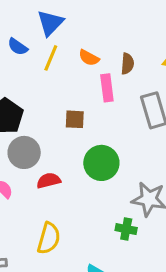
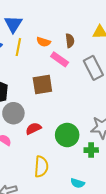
pink rectangle: (107, 88) -> (60, 59), turned -36
brown square: (75, 119) -> (42, 84), size x1.5
green circle: (101, 163) -> (67, 135), moved

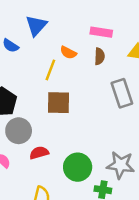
yellow line: (18, 47) -> (50, 70), moved
pink rectangle: (60, 59) -> (101, 32), moved, turned -36

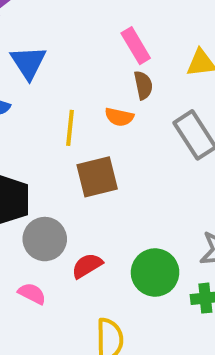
pink rectangle: (101, 32) -> (136, 46), turned 65
orange semicircle: (68, 53) -> (119, 117), moved

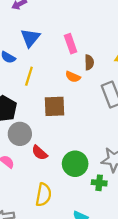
pink rectangle: (136, 46) -> (71, 44), moved
yellow line: (70, 128) -> (29, 76), moved
red semicircle: (87, 266) -> (40, 153), turned -119

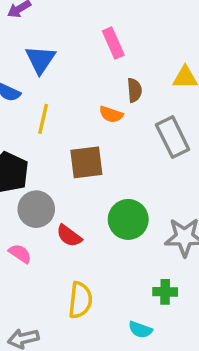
pink rectangle: (71, 44) -> (113, 43), moved
green circle: (75, 164) -> (128, 219), moved
green cross: (99, 183) -> (165, 292), moved

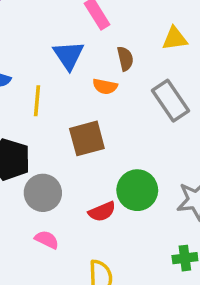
blue triangle: (40, 60) -> (68, 55), moved
red semicircle: (69, 236) -> (102, 212), moved, turned -52
pink semicircle: (20, 254) -> (47, 240), moved

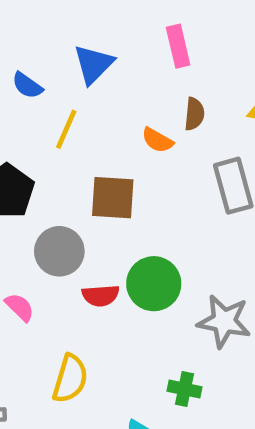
blue triangle: (68, 55) -> (94, 64), moved
gray circle: (43, 193) -> (59, 251), moved

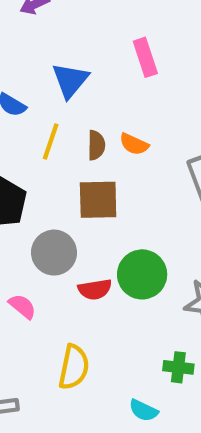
brown semicircle: (194, 114) -> (96, 145), moved

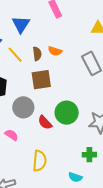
yellow line: (51, 141) -> (15, 55), turned -54
red semicircle: (95, 289) -> (45, 122), turned 63

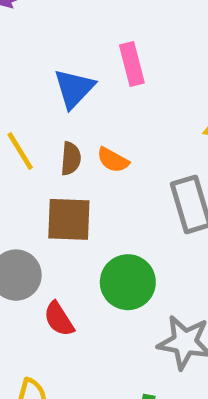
blue triangle: (21, 24) -> (74, 88), moved
green circle: (67, 113) -> (128, 282), moved

